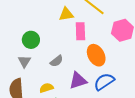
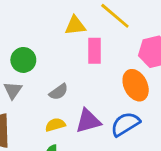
orange ellipse: (96, 55) -> (136, 85), moved
yellow semicircle: (46, 88) -> (55, 125), moved

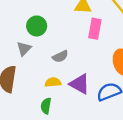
purple triangle: (88, 121) -> (80, 84), turned 35

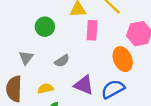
green circle: (37, 26) -> (45, 27), moved
yellow semicircle: (53, 82) -> (45, 89), moved

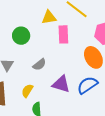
yellow semicircle: (45, 89) -> (27, 91), turned -40

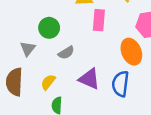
green circle: (21, 36) -> (49, 28), moved
blue semicircle: (87, 85) -> (120, 84), turned -55

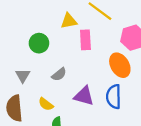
green circle: (49, 28) -> (39, 43), moved
yellow semicircle: (48, 82) -> (46, 104), turned -84

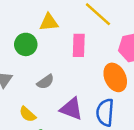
yellow triangle: (69, 21) -> (49, 22), moved

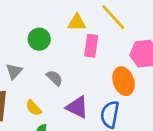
yellow triangle: (49, 22) -> (77, 22), moved
gray semicircle: (45, 82) -> (55, 78), turned -108

